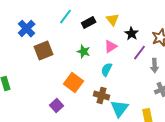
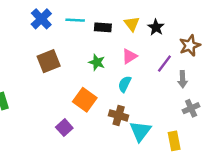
cyan line: (66, 17) -> (75, 20), turned 56
black rectangle: (89, 23) -> (103, 27), turned 32
blue cross: (27, 29) -> (41, 19), moved
black star: (132, 34) -> (156, 27), moved

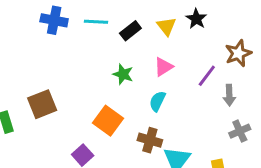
blue cross: (41, 19) -> (54, 20), turned -35
black rectangle: (103, 27) -> (130, 31), turned -42
black star: (156, 27) -> (196, 19), moved
brown square: (49, 61) -> (42, 104), moved

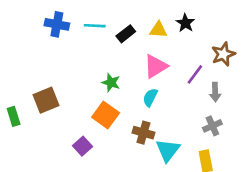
yellow triangle: (166, 26) -> (158, 30), turned -48
pink triangle: (163, 67) -> (156, 66), size x1.4
green star: (123, 74) -> (111, 83), moved
gray cross: (240, 131) -> (212, 126), moved

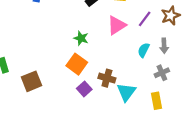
purple line: (195, 74) -> (145, 19), moved
cyan semicircle: (150, 97) -> (144, 50), moved
brown square: (46, 100) -> (31, 81), moved
purple square: (83, 146) -> (84, 89), moved

